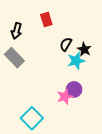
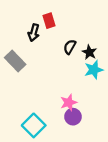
black arrow: (16, 31) -> (34, 33), moved
cyan star: (76, 61) -> (94, 70), moved
purple circle: (74, 89) -> (73, 117), moved

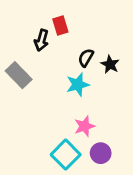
cyan star: (94, 70) -> (78, 85), moved
purple circle: (73, 117) -> (101, 153), moved
cyan square: (34, 125) -> (66, 155), moved

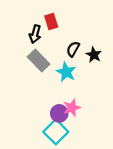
gray rectangle: (19, 75) -> (39, 61), moved
cyan star: (78, 85) -> (66, 72), turned -30
purple circle: (101, 153) -> (59, 113), moved

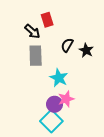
black arrow: (35, 34) -> (32, 31), turned -63
gray rectangle: (39, 61) -> (36, 56), turned 42
cyan star: (66, 72) -> (59, 78), moved

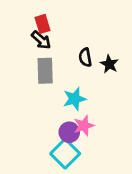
red rectangle: (47, 20) -> (42, 24), moved
black semicircle: (67, 45) -> (85, 57), turned -40
cyan star: (59, 78) -> (75, 99), turned 30

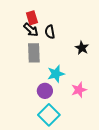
black semicircle: (85, 57) -> (50, 32), moved
pink star: (84, 126) -> (79, 90), moved
purple circle: (69, 132) -> (45, 91), moved

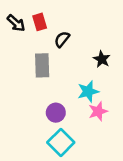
black arrow: (31, 30) -> (16, 23), moved
black semicircle: (50, 32) -> (62, 39), turned 48
cyan star: (56, 74) -> (88, 91), moved

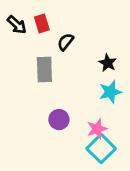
cyan star: (88, 91) -> (110, 92), moved
pink star: (98, 111) -> (97, 129), moved
cyan square: (61, 142) -> (101, 149), moved

